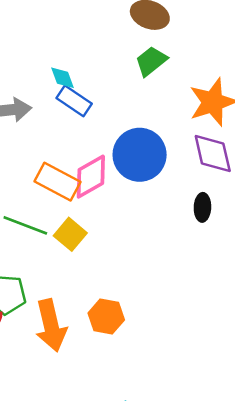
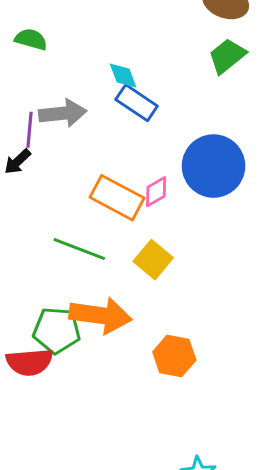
pink diamond: (91, 177) -> (156, 192), size x0.6
yellow square: (70, 234) -> (153, 260), moved
orange arrow: (51, 325) -> (100, 315), moved, turned -69

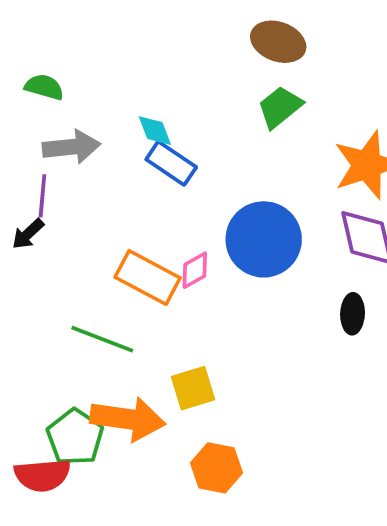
gray arrow: (63, 113) -> (71, 147), moved
yellow square: (153, 260) -> (193, 388), moved, turned 33
green pentagon: (57, 330) -> (75, 437), turned 30

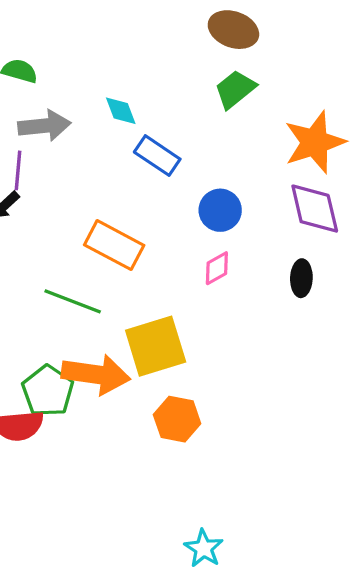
blue rectangle: (171, 163) -> (157, 156), moved
blue circle: (264, 239) -> (220, 210), size x0.6
pink diamond: (195, 270) -> (217, 268), moved
yellow square: (193, 388) -> (156, 346), size x1.5

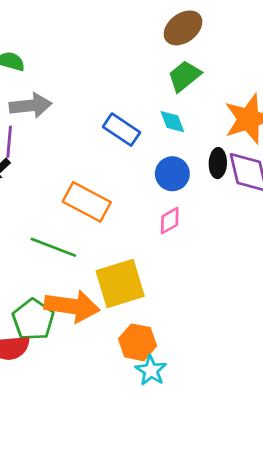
brown ellipse: (233, 30) -> (183, 28), turned -57
cyan diamond: (121, 111) -> (172, 122), moved
black ellipse: (301, 278) -> (218, 163), moved
cyan star: (204, 548) -> (151, 370), moved

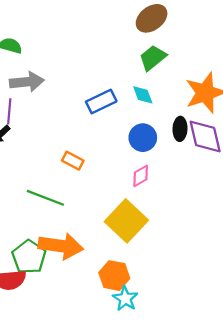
blue rectangle: (121, 130) -> (101, 102), turned -60
orange rectangle: (87, 202) -> (73, 161), size x0.6
yellow square: (120, 283) -> (126, 221), moved, turned -30

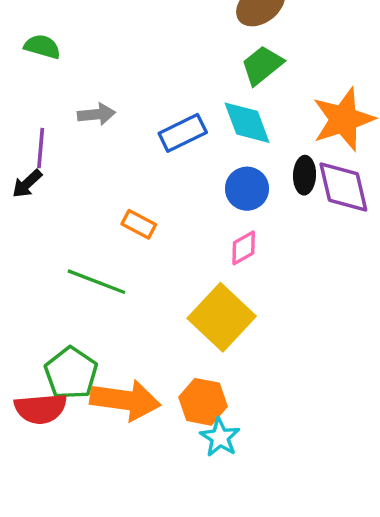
gray arrow: (27, 82) -> (96, 114), moved, size x0.7
cyan diamond: (143, 95) -> (247, 123), size x1.5
orange arrow: (61, 246) -> (125, 400), moved

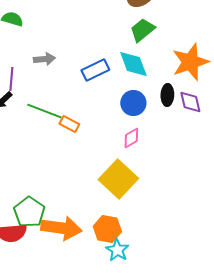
purple diamond: (343, 187) -> (190, 102), size x0.7
green line: (96, 282) -> (44, 111), moved

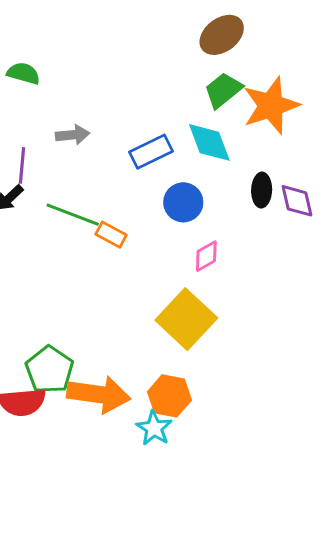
orange star: (190, 62) -> (271, 106), moved
blue circle: (133, 103) -> (183, 202), moved
cyan star: (117, 250) -> (154, 428), moved

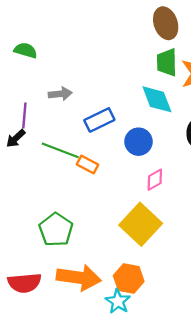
brown ellipse: (222, 35) -> (166, 23), turned -72
green trapezoid: (223, 90) -> (167, 62), turned -52
blue rectangle: (151, 152) -> (99, 120), moved
green pentagon: (50, 370) -> (56, 230), moved

